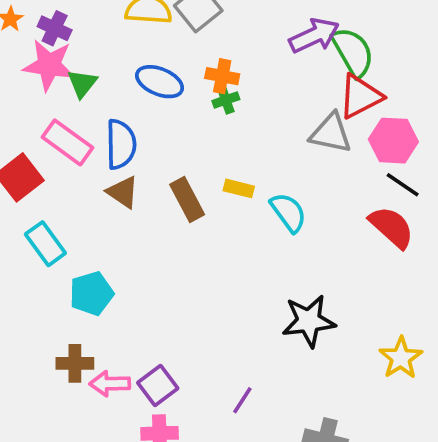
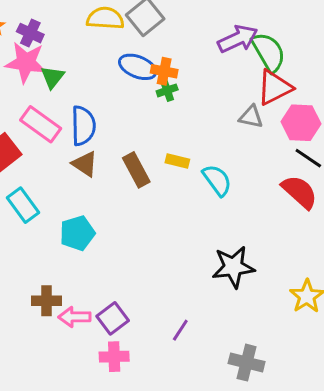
blue ellipse: (160, 82) -> (138, 67), moved
gray triangle: (331, 133) -> (251, 117), size x0.7
cyan pentagon: (91, 293) -> (77, 233), moved

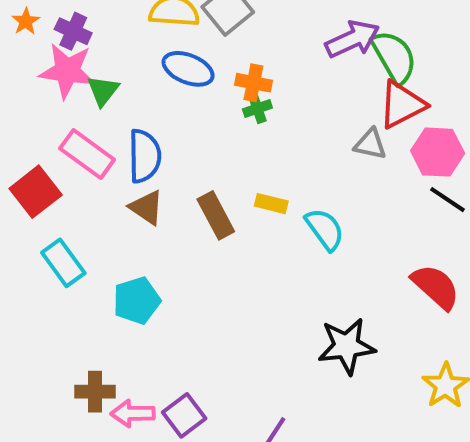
blue ellipse: (138, 67) -> (188, 69), moved
red semicircle: (299, 192) -> (436, 287), moved

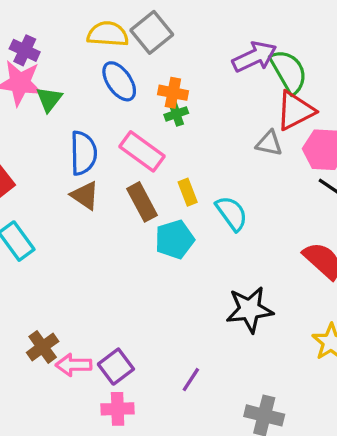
blue ellipse: (188, 69) -> (119, 81), turned 33
pink rectangle: (87, 154) -> (142, 151), moved
yellow rectangle: (271, 204) -> (188, 192), turned 55
cyan pentagon: (137, 301) -> (175, 239), moved
brown cross: (95, 392) -> (43, 347), turned -36

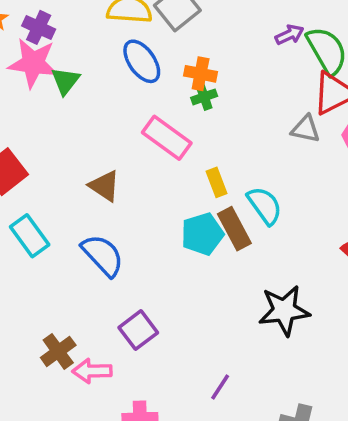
purple arrow: (254, 57) -> (290, 35), size x0.6
blue semicircle: (83, 153) -> (103, 255), moved, turned -42
brown rectangle: (142, 202) -> (234, 229), moved
purple square: (116, 367) -> (138, 330), moved

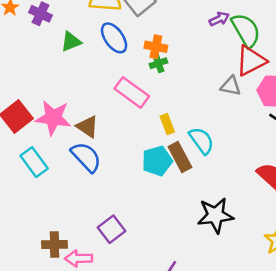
pink star: (33, 63) -> (53, 118), moved
green triangle: (65, 81) -> (71, 42), moved, turned 30
blue semicircle: (103, 255) -> (86, 157), moved
brown cross: (58, 351) -> (54, 244), turned 35

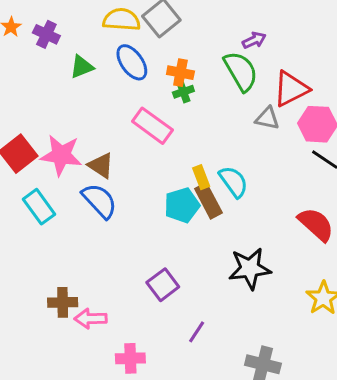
green semicircle: (246, 30) -> (241, 71), moved
yellow rectangle: (167, 124) -> (201, 177), moved
purple square: (112, 229) -> (163, 285), moved

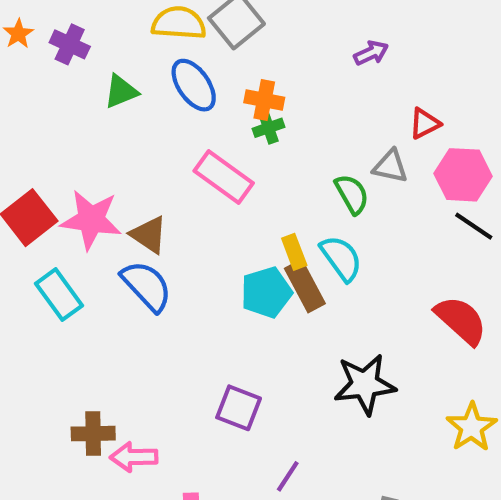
green semicircle: (241, 71) -> (352, 194), moved, size x0.7
red triangle: (291, 89) -> (425, 124), size x0.6
purple square: (163, 285) -> (239, 408), turned -32

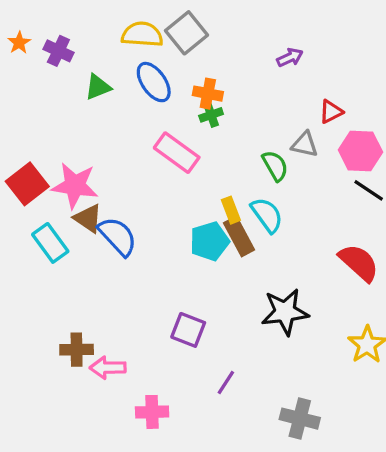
brown triangle: (149, 235) -> (88, 218), moved

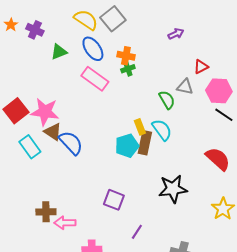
yellow semicircle: (142, 34) -> (86, 20), turned 30
pink rectangle: (177, 153) -> (95, 79), moved
brown rectangle: (239, 236) -> (145, 143), turned 40

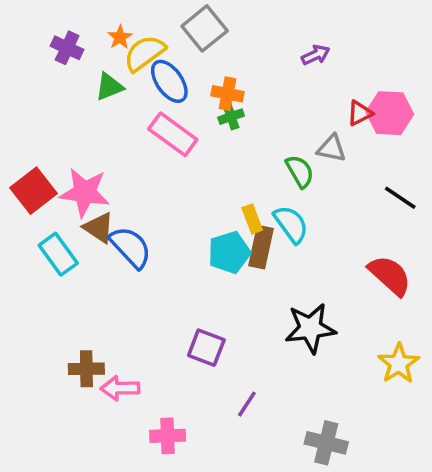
yellow semicircle: (86, 20) -> (145, 53), moved, turned -70
orange star: (11, 25) -> (120, 37), moved
pink hexagon: (219, 91) -> (390, 113), moved

